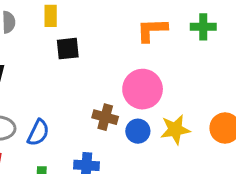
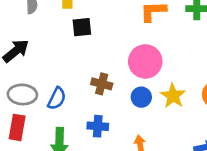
brown cross: (105, 117) -> (102, 84), moved
yellow star: (175, 130) -> (173, 96), turned -30

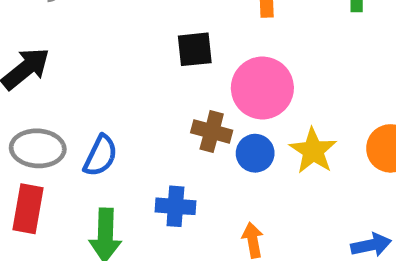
black square: (82, 27) -> (195, 49), moved
brown cross: (102, 84) -> (212, 131), moved

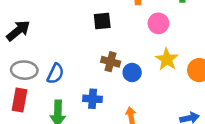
pink circle: (262, 88) -> (158, 23), moved, size x0.7
yellow star: (313, 151) -> (167, 59), moved

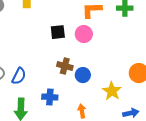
pink circle: (158, 23) -> (84, 34), moved
yellow star: (167, 59) -> (112, 91), moved

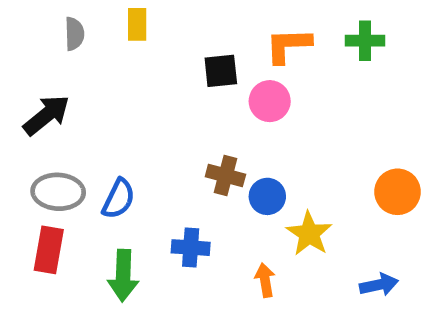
black square: (58, 32) -> (221, 71), moved
yellow star: (112, 91) -> (309, 234), moved

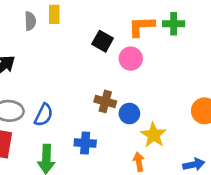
gray semicircle: (74, 34) -> (30, 21), moved
green cross: (365, 41) -> (174, 24), moved
black square: (221, 71) -> (103, 41), turned 35
orange arrow: (265, 280) -> (139, 162), moved

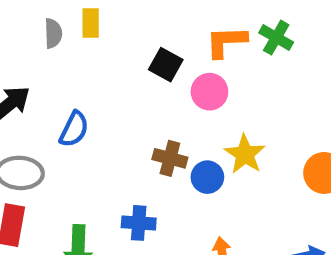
green cross: (174, 24) -> (276, 38), turned 30
blue semicircle: (44, 115) -> (74, 129), moved
yellow star: (154, 135) -> (245, 154), moved

